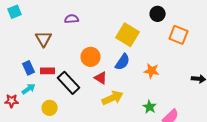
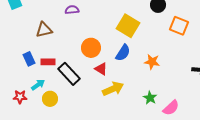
brown triangle: (44, 39) -> (44, 30), turned 48
cyan arrow: (29, 89) -> (38, 85), moved
red star: (12, 101) -> (20, 97), moved

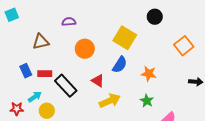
orange square: (179, 26) -> (184, 46), moved, turned 30
orange circle: (91, 48) -> (85, 49), moved
green star: (150, 98) -> (147, 101), moved

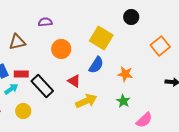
cyan arrow: (35, 97) -> (11, 89), moved

